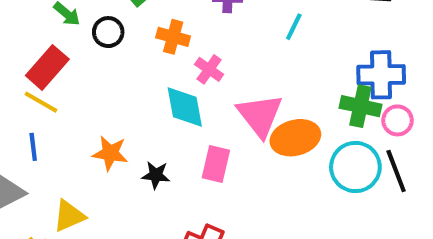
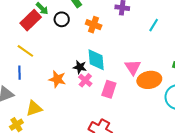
red rectangle: (47, 67) -> (31, 20), moved
pink cross: (209, 69) -> (85, 80), moved
pink triangle: (260, 115) -> (133, 67), size x0.7
black star: (156, 175) -> (80, 67), moved

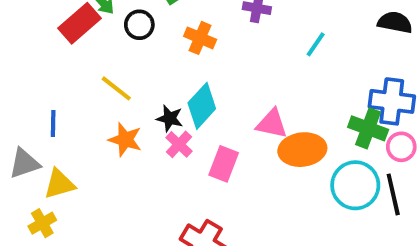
yellow line: (25, 51) -> (116, 88), moved
cyan diamond: (96, 60) -> (202, 106), turned 45
pink triangle: (133, 67) -> (272, 124), turned -48
yellow triangle: (34, 108) -> (59, 184), moved

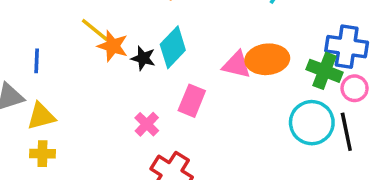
orange star: (125, 140) -> (113, 46), moved
pink cross: (179, 144) -> (147, 124), moved
orange ellipse: (302, 150) -> (267, 59), moved
yellow cross: (42, 223) -> (42, 154), moved, turned 30

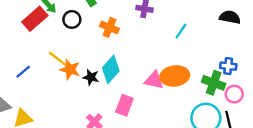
blue cross: (347, 47) -> (228, 66), size x0.6
blue line: (37, 61) -> (23, 72), moved, turned 49

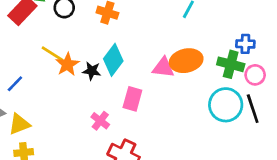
orange star: (70, 70) -> (67, 64), turned 30
blue line: (23, 72) -> (15, 84), moved

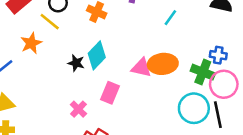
yellow line: (52, 54) -> (50, 22), moved
orange star: (67, 64) -> (31, 43), moved
pink circle: (255, 75) -> (224, 84), size x1.5

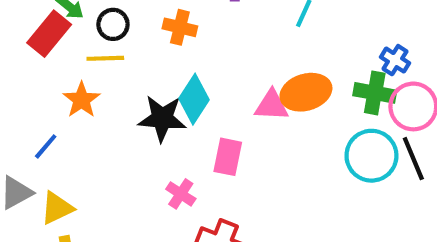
yellow line: (50, 22) -> (105, 58), turned -30
blue cross: (218, 55) -> (395, 60), turned 35
black star: (76, 63) -> (162, 118), size x1.6

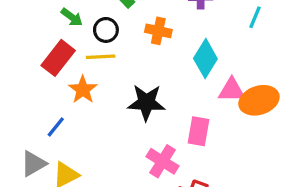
red rectangle: (49, 34) -> (58, 58), moved
orange ellipse: (306, 92) -> (259, 100), moved
cyan diamond: (194, 99) -> (205, 59), moved
pink cross: (181, 194) -> (162, 161), size x1.4

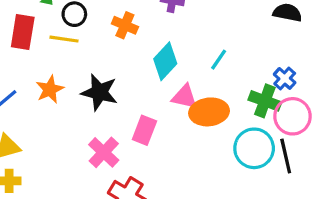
cyan line: (255, 17) -> (219, 60), moved
red rectangle: (58, 58) -> (23, 32), turned -40
orange star: (83, 90) -> (50, 89), moved

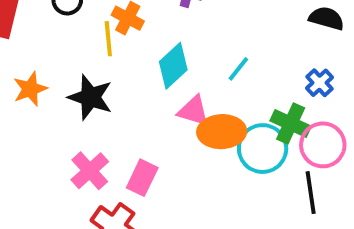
yellow line: (64, 39) -> (108, 39), moved, turned 72
blue cross: (285, 78) -> (319, 83), moved
pink rectangle: (144, 130) -> (142, 178), moved
cyan circle: (254, 148) -> (263, 149), moved

